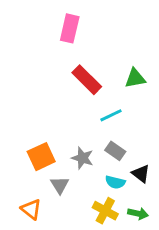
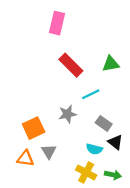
gray rectangle: (115, 151) -> (104, 123), moved
gray star: (82, 158) -> (67, 114), moved, turned -30
orange triangle: (31, 209) -> (25, 158), moved, turned -30

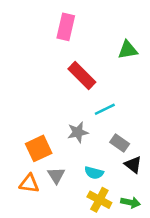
green triangle: (111, 64) -> (128, 50), moved
cyan semicircle: (94, 149) -> (94, 173), moved

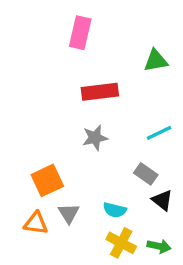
red rectangle: (82, 76) -> (100, 92), turned -52
cyan line: (105, 109) -> (159, 133), moved
gray star: (78, 132) -> (95, 138), moved

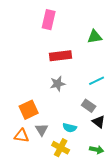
yellow cross: (121, 243) -> (61, 148), moved

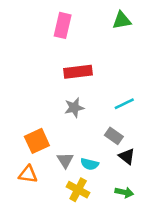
green triangle: (95, 37) -> (122, 20), moved
gray triangle: (42, 130) -> (65, 160), moved

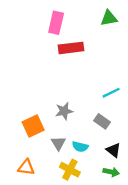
red rectangle: (78, 72) -> (71, 48), moved
gray star: (74, 108) -> (64, 111), moved
black triangle: (127, 156) -> (113, 150), moved
orange triangle: (28, 174) -> (26, 167), moved

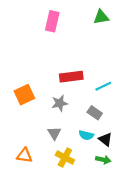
red rectangle: (71, 48) -> (71, 77), moved
orange square: (33, 126) -> (24, 95), moved
cyan semicircle: (80, 147) -> (86, 135), moved

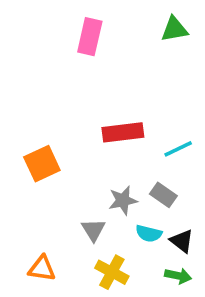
gray star: (60, 103) -> (123, 200), moved

